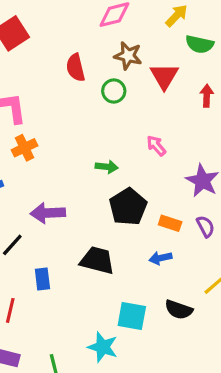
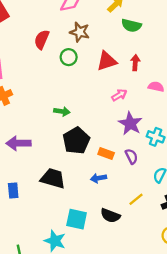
red semicircle: (76, 68) -> (42, 39), turned 36
red triangle: (164, 76) -> (107, 61), moved, turned 40
pink arrow: (156, 146) -> (119, 95), moved, turned 98

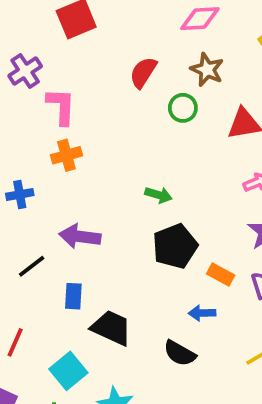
black trapezoid: (53, 178) -> (111, 328), moved
blue rectangle: (13, 190) -> (73, 296), moved
black semicircle: (110, 216) -> (180, 353), moved
cyan square: (77, 219) -> (68, 371), moved, turned 30

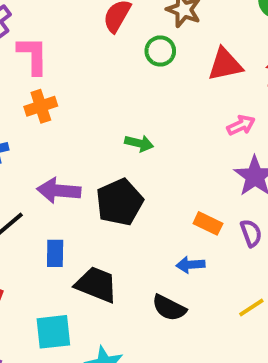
black pentagon: (175, 246) -> (120, 202), moved
cyan square: (68, 371) -> (53, 332), turned 36

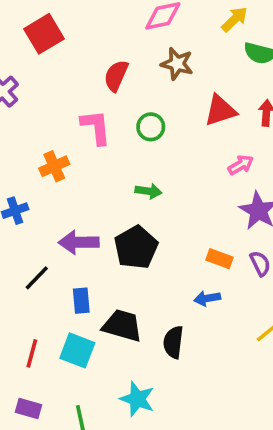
green circle: (160, 51) -> (151, 127), moved
pink L-shape: (33, 55) -> (96, 127), moved
black semicircle: (169, 308) -> (173, 342), moved, turned 76
cyan square: (53, 332) -> (77, 350), moved, turned 33

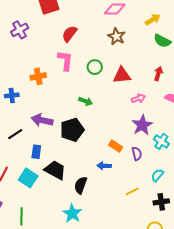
red semicircle: (116, 76) -> (69, 34), moved
red triangle: (220, 110) -> (122, 75), moved
cyan star: (137, 399) -> (72, 213), moved

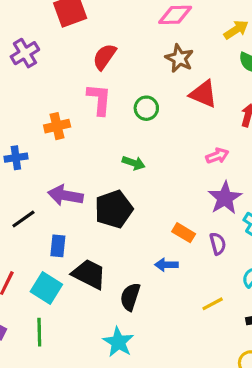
red triangle: (122, 75) -> (203, 94), moved, turned 30
green line: (22, 216) -> (39, 332), moved

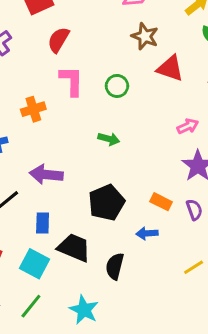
red semicircle: (104, 57) -> (58, 40), moved
black pentagon: (114, 209) -> (106, 203), moved
green line: (39, 332) -> (31, 306), turned 44
cyan star: (118, 342) -> (84, 310), moved

